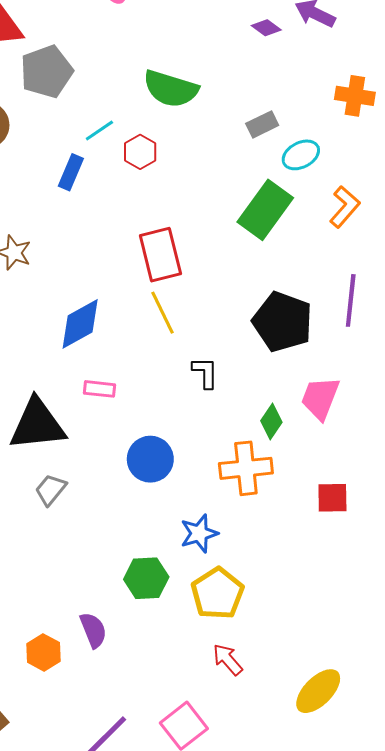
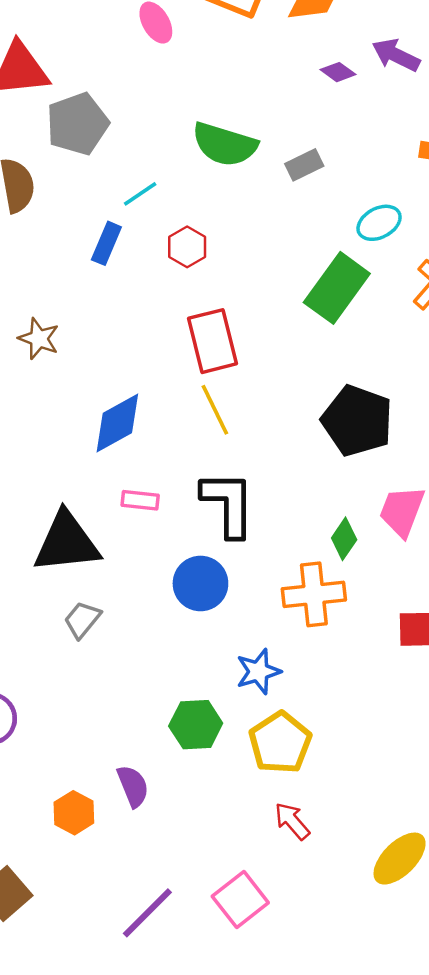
gray rectangle: (262, 124) -> (304, 165), moved
red hexagon: (140, 152) -> (187, 247), moved
black L-shape: (205, 373) -> (228, 504), moved, size x1.8

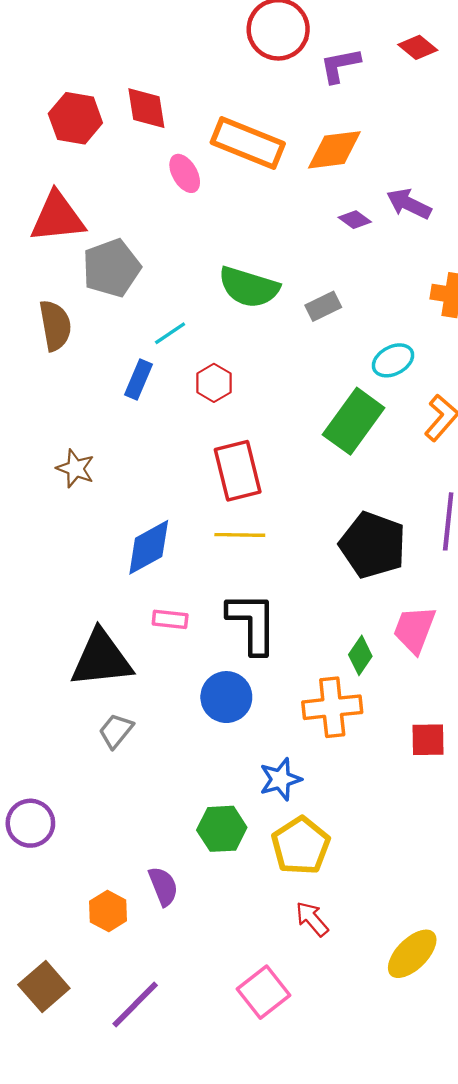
yellow line: (215, 410) -> (240, 535), turned -63
purple line: (147, 913) -> (135, 1004), moved

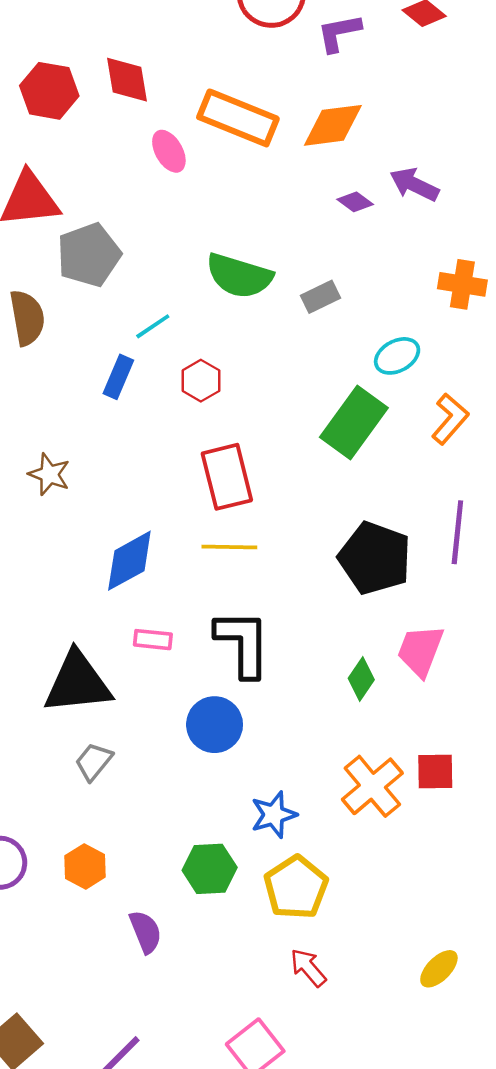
orange cross: (332, 707) -> (372, 786), moved, turned -34
orange hexagon: (108, 911) -> (85, 866), moved
yellow ellipse: (412, 954) -> (439, 969), moved, size x0.7

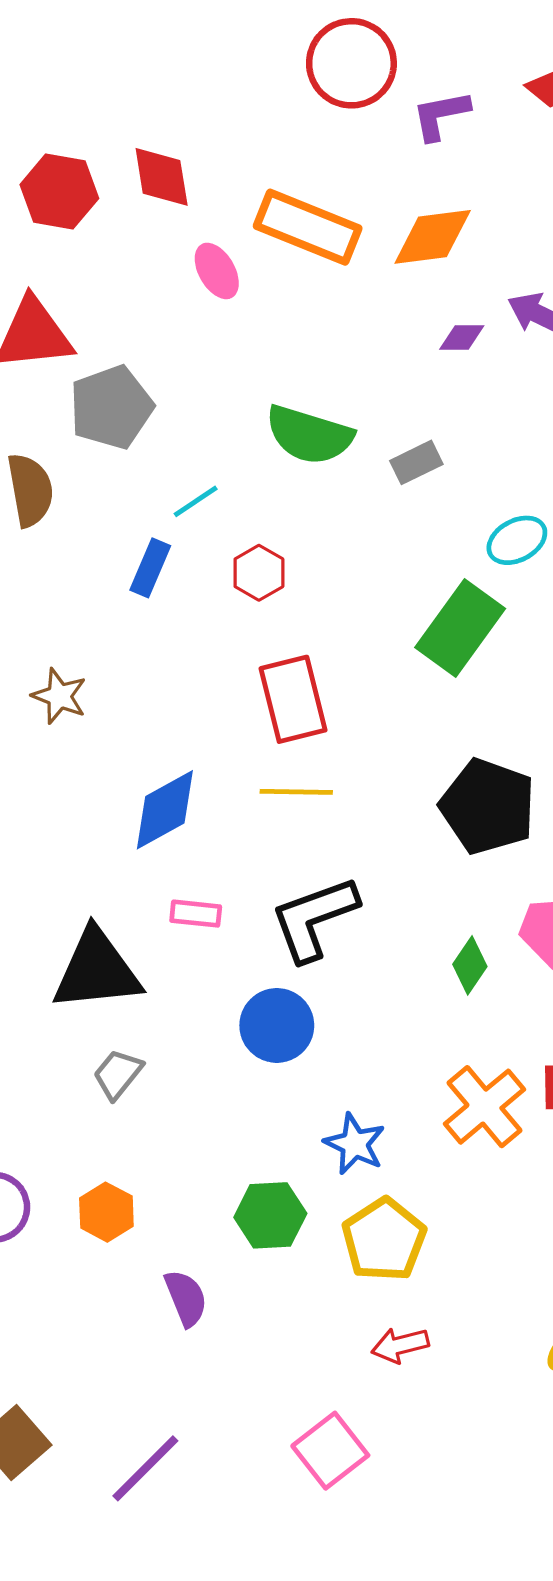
purple diamond: (355, 202) -> (462, 338), turned -36
black L-shape: (243, 643) -> (314, 918), turned -110
blue star: (274, 815) -> (355, 1144), turned -30
red arrow: (308, 968) -> (400, 1345), turned -63

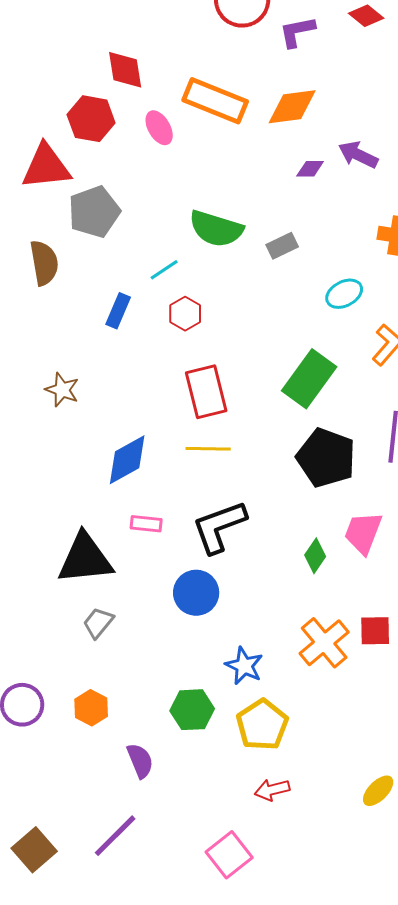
red hexagon: (59, 191) -> (91, 119), moved
cyan line: (196, 501) -> (164, 270), moved
green rectangle: (460, 628) -> (309, 379), moved
purple line: (145, 1468) -> (115, 836), moved

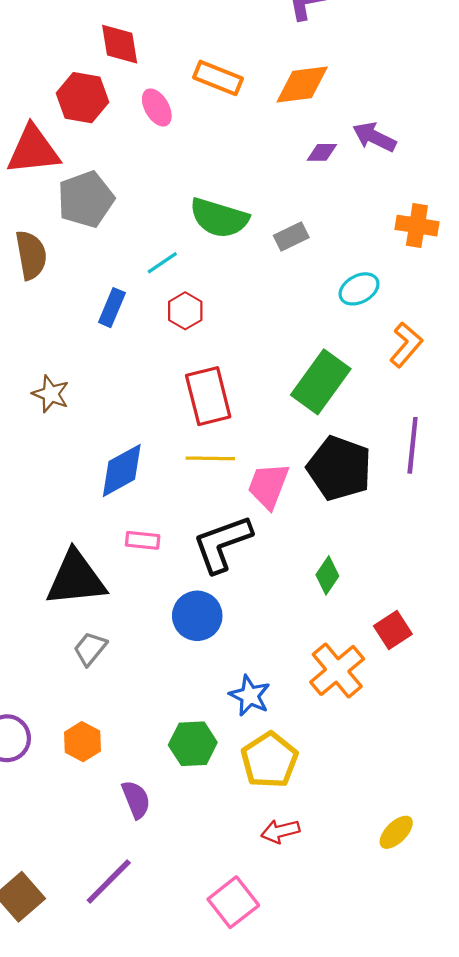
orange rectangle: (215, 101) -> (218, 78), size x0.7
pink trapezoid: (363, 533) -> (268, 486), moved
red square: (375, 631) -> (393, 630), moved, turned -32

